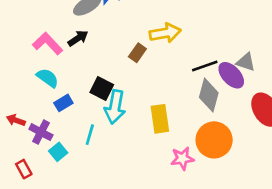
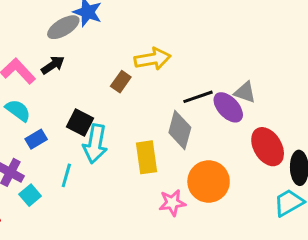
gray diamond: (209, 95) -> (180, 130), moved

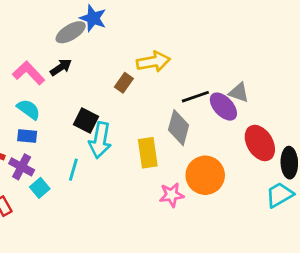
blue rectangle: (36, 139) -> (27, 136), moved, turned 36

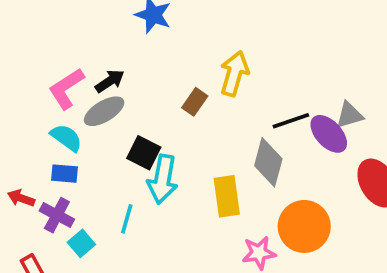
gray ellipse: (71, 32) -> (104, 111), moved
yellow arrow: (153, 62) -> (234, 74), turned -64
pink L-shape: (29, 73) -> (66, 89), turned -80
gray triangle: (239, 93) -> (349, 115), turned -35

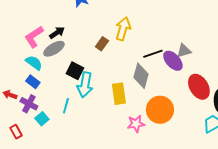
blue rectangle: (64, 174) -> (33, 82), turned 32

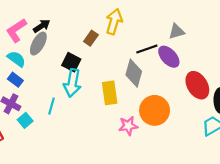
gray ellipse: (54, 49) -> (38, 44), turned -30
gray triangle: (184, 51) -> (176, 31), moved
black square: (75, 71) -> (71, 62), moved

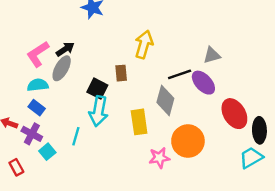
brown rectangle: (91, 38) -> (121, 73), moved, turned -40
cyan semicircle: (16, 59) -> (38, 85), turned -42

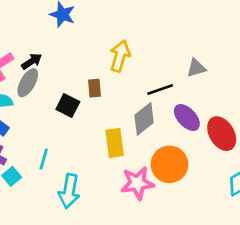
purple ellipse: (203, 83) -> (187, 118), moved
gray diamond: (165, 100) -> (144, 119), turned 36
cyan arrow: (99, 111) -> (69, 191), moved
pink star: (159, 158) -> (137, 183), size x1.4

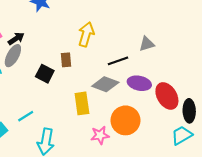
purple ellipse: (187, 118) -> (139, 83), turned -35
gray diamond: (144, 119) -> (105, 84), turned 60
cyan line: (44, 159) -> (26, 116), turned 42
pink star: (137, 183) -> (100, 135), size x0.7

